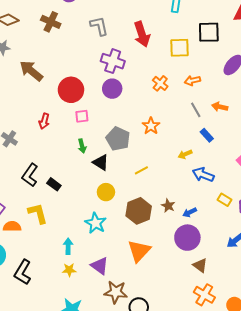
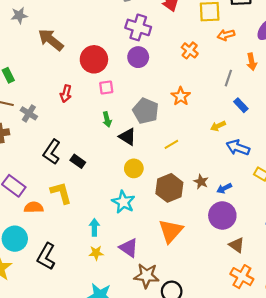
orange arrow: (192, 81) -> (226, 35), moved
orange arrow: (220, 107) -> (252, 62), moved, turned -112
gray line: (196, 110) -> (228, 78), turned 49

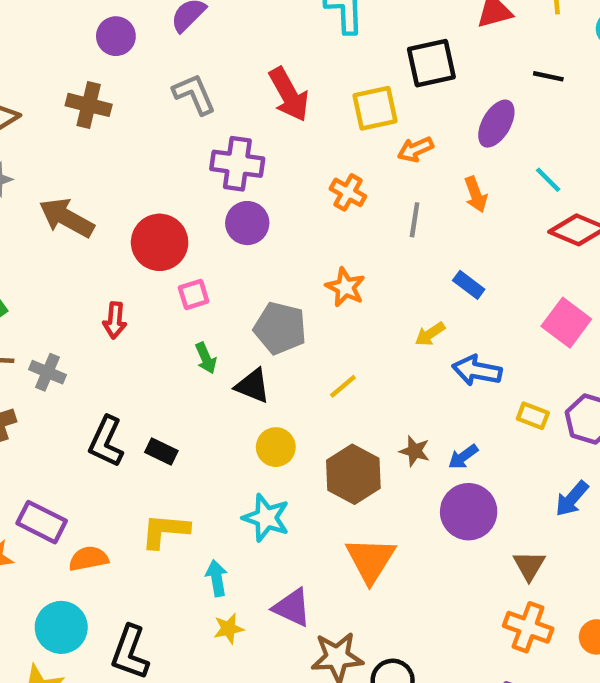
gray line: (228, 78) -> (415, 220), moved
yellow L-shape: (61, 193) -> (165, 531), moved, turned -60
brown triangle: (237, 245) -> (529, 566), moved, turned 35

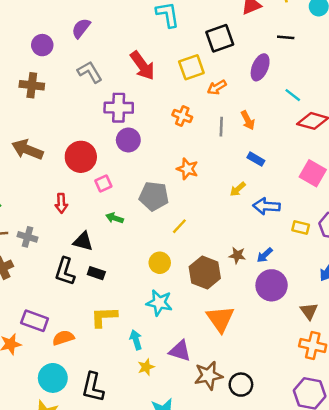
orange arrow: (476, 194) -> (248, 120), moved
green arrow: (206, 358) -> (115, 218), turned 140
black triangle: (253, 386) -> (83, 241), moved
yellow line: (343, 386) -> (179, 226), moved

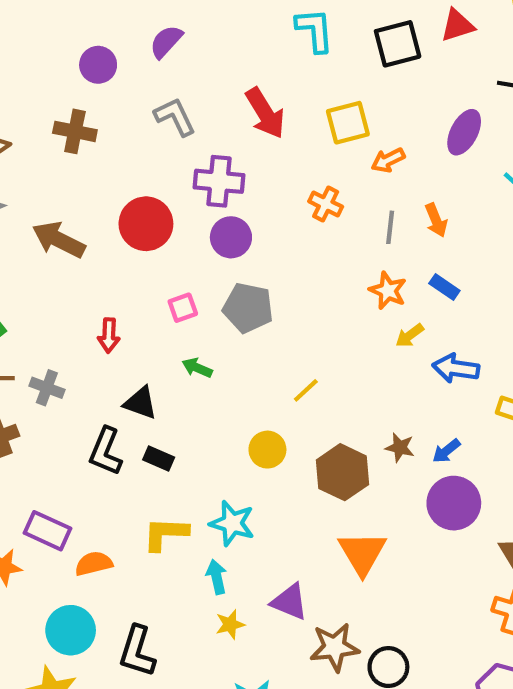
black square: (220, 38) -> (398, 44), moved
red circle: (81, 157) -> (146, 224), moved
orange star: (187, 169) -> (388, 291), moved
gray pentagon: (154, 196) -> (248, 308), moved
cyan star: (159, 303) -> (232, 523), moved

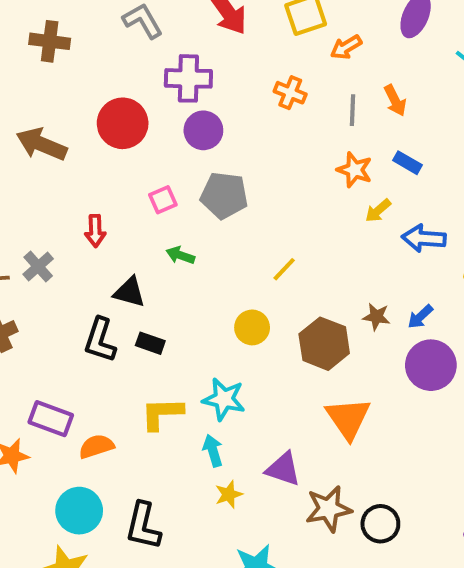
gray cross: (47, 388) -> (38, 267), moved, turned 32

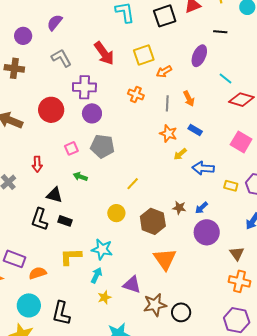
cyan arrow: (213, 451) -> (96, 275), turned 42

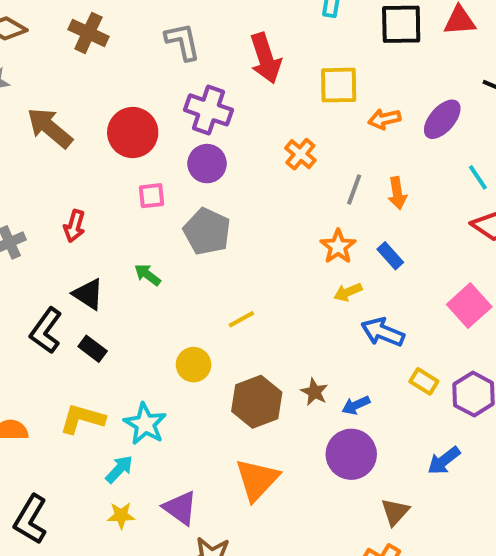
orange arrow: (164, 72) -> (384, 119), moved
pink square: (71, 148) -> (151, 196), moved

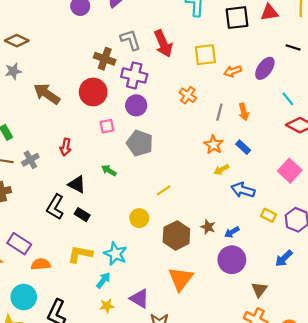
brown cross: (88, 33) -> (105, 59), moved
gray L-shape: (183, 42) -> (130, 40), moved

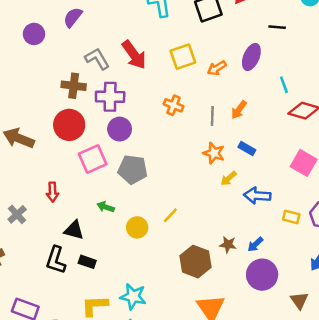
cyan line: (288, 99) -> (284, 85), turned 32
orange arrow: (244, 112) -> (239, 110), turned 63
pink square: (107, 126) -> (93, 159), size x1.6
yellow circle: (139, 218) -> (137, 227), moved

